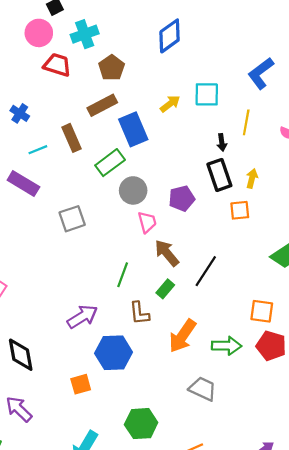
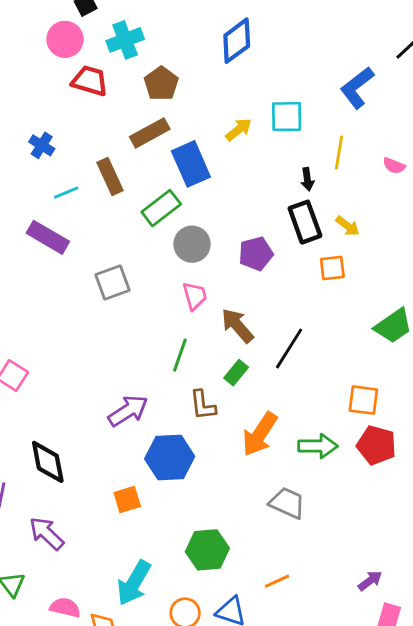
yellow arrow: (252, 178) -> (348, 226), turned 114
pink trapezoid: (147, 222) -> (195, 296), moved

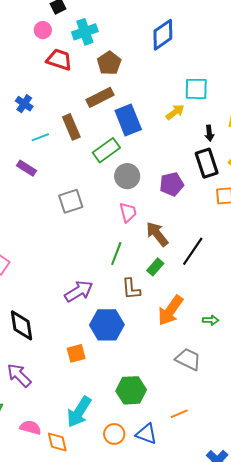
pink circle: (65, 39) -> (43, 30), size x0.7
yellow arrow: (239, 130) -> (175, 112), moved
purple rectangle: (48, 237) -> (26, 168), size x0.7
green arrow: (318, 446) -> (211, 320), size x0.6

